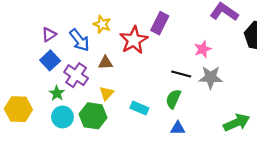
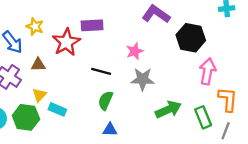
purple rectangle: (160, 23) -> (92, 25), turned 60
black line: (181, 74) -> (101, 71), moved
cyan rectangle: (139, 108) -> (57, 109), moved
green arrow: (237, 123) -> (168, 109), moved

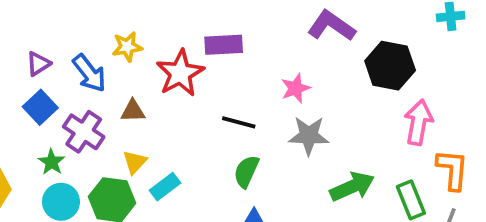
yellow star: (35, 26) -> (127, 47), turned -30
cyan rectangle: (57, 109) -> (165, 187), turned -60

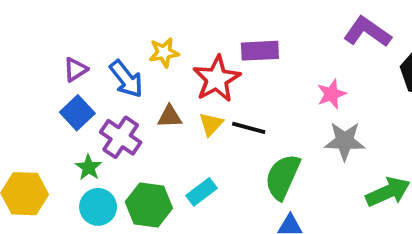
black line: (239, 122) -> (249, 128), moved
yellow triangle: (135, 162) -> (211, 124), moved
green semicircle: (246, 172) -> (283, 177), size x1.4

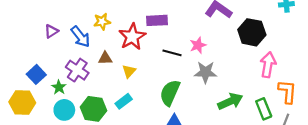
blue square: (77, 113) -> (36, 74), moved
yellow triangle: (211, 124) -> (129, 71), moved
black line: (249, 128) -> (172, 53), moved

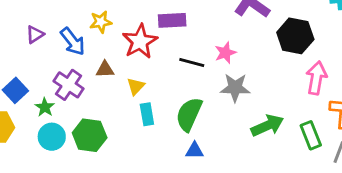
cyan rectangle: (124, 101) -> (147, 114), moved, turned -63

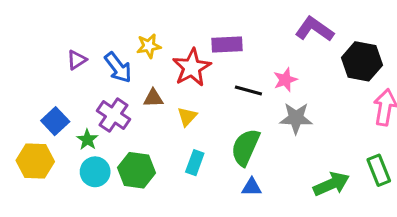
cyan rectangle: (147, 114) -> (195, 163), moved, turned 30
green arrow: (267, 125) -> (331, 184), moved

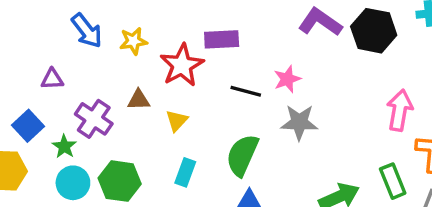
purple triangle: (77, 60) -> (52, 79), moved, turned 30
black hexagon: (362, 61) -> (374, 31), moved
blue arrow: (118, 67) -> (87, 31), moved

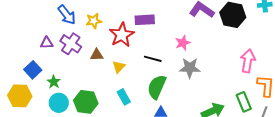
black line: (246, 91) -> (153, 59), moved
purple cross: (94, 119) -> (71, 44), moved
cyan rectangle: (185, 172) -> (124, 97), turned -49

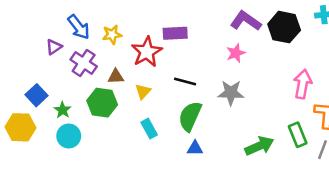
purple triangle: (47, 43) -> (54, 47), moved, turned -32
pink star: (183, 43) -> (236, 53), moved
green hexagon: (86, 102) -> (102, 103), moved

